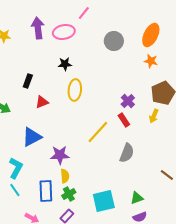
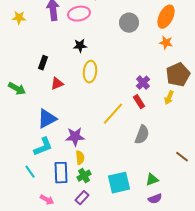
cyan L-shape: (16, 168) -> (43, 147), moved, turned 40

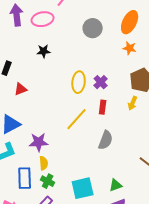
yellow ellipse: (90, 72) -> (79, 82), moved
purple cross: (143, 83) -> (101, 82), moved
red rectangle: (139, 102) -> (103, 107), turned 40
green cross: (84, 176) -> (48, 181), turned -32

